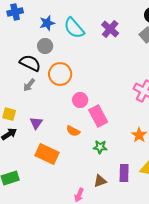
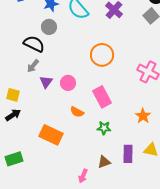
orange circle: (60, 74) -> (102, 55), moved
pink circle: (80, 100) -> (68, 83), moved
purple triangle: (36, 123) -> (46, 82), moved

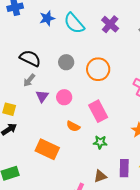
gray circle: (49, 27) -> (66, 62), moved

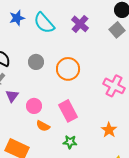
pink circle: (64, 97) -> (34, 106), moved

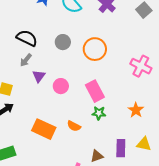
orange semicircle: (43, 126) -> (74, 126), moved
green star: (70, 142) -> (99, 113), moved

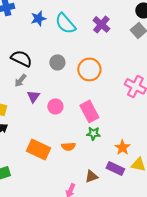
orange star: (136, 110) -> (122, 147), moved
orange semicircle: (74, 126) -> (68, 146), turned -32
purple rectangle: (121, 148) -> (115, 168), turned -66

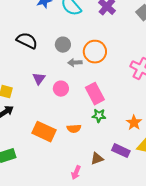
gray arrow: (20, 80) -> (75, 63), moved, turned 48
orange star: (122, 147) -> (134, 123), moved

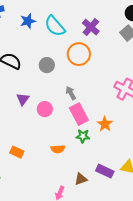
orange circle: (95, 52) -> (79, 54), moved
gray arrow: (75, 63) -> (71, 93), moved, turned 64
orange star: (134, 123) -> (105, 124), moved
orange rectangle: (44, 132) -> (17, 152), moved, size x0.6

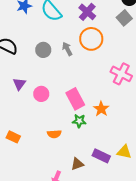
orange circle: (79, 54) -> (91, 39), moved
gray arrow: (71, 93) -> (67, 49), moved

